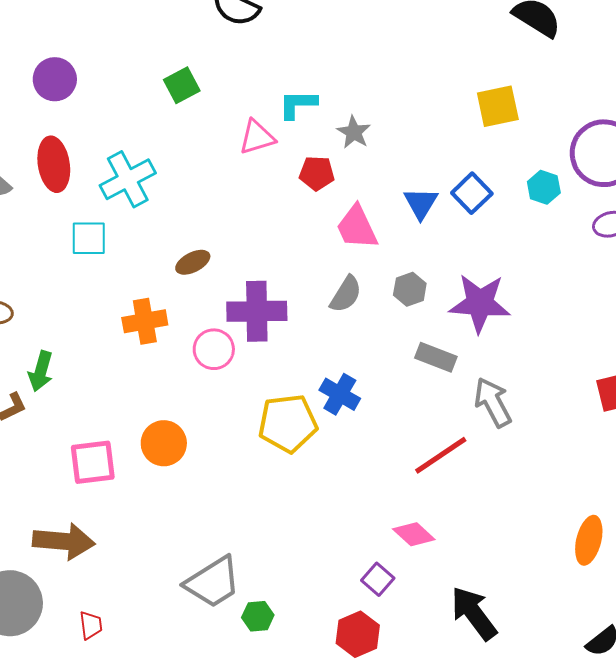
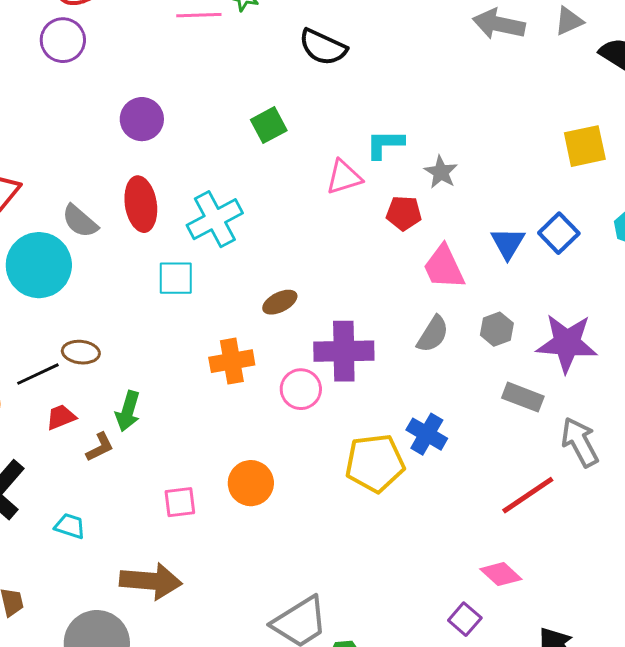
pink square: (93, 462) -> (180, 502), size x0.7

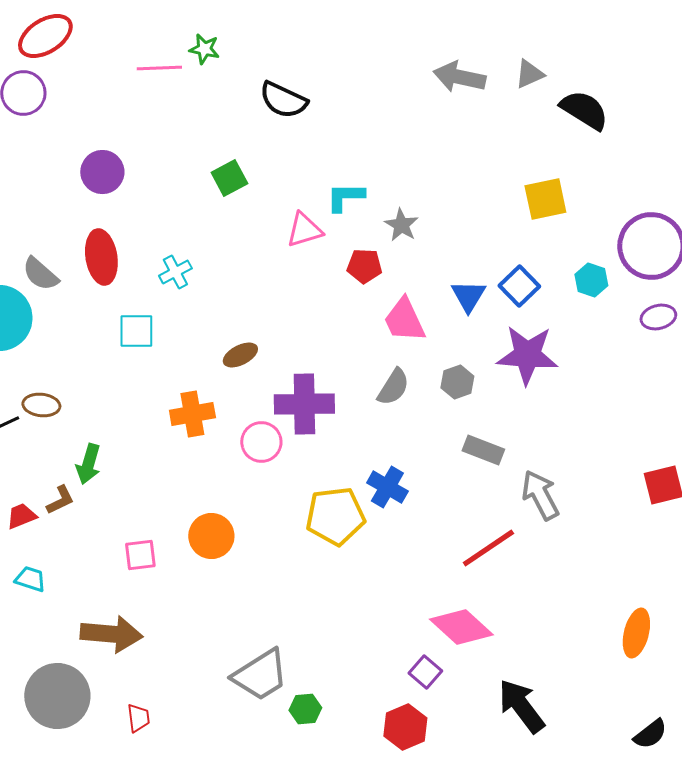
cyan cross: (215, 219) -> (175, 272), size x0.6
purple star: (567, 343) -> (527, 355), moved
red trapezoid: (61, 417) -> (21, 516), moved
pink diamond: (501, 574) -> (461, 627), size x1.5

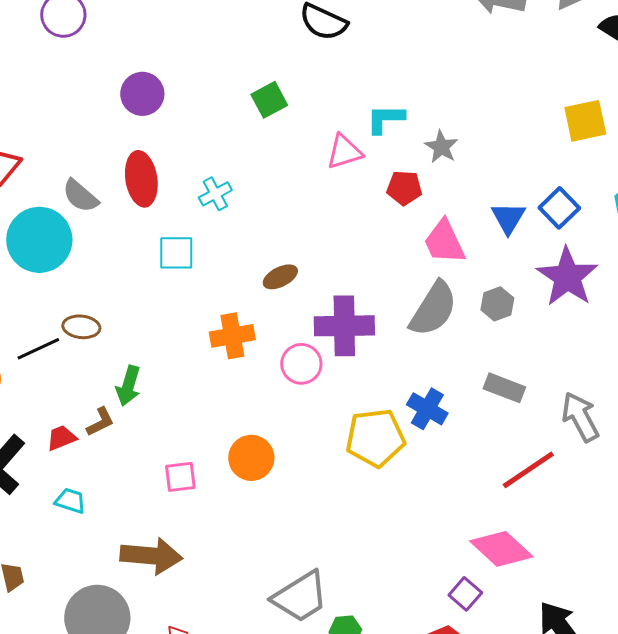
purple star: (527, 355) -> (567, 277), turned 30
gray semicircle: (393, 387) -> (433, 309), size x1.5
gray rectangle: (483, 450) -> (504, 388), moved

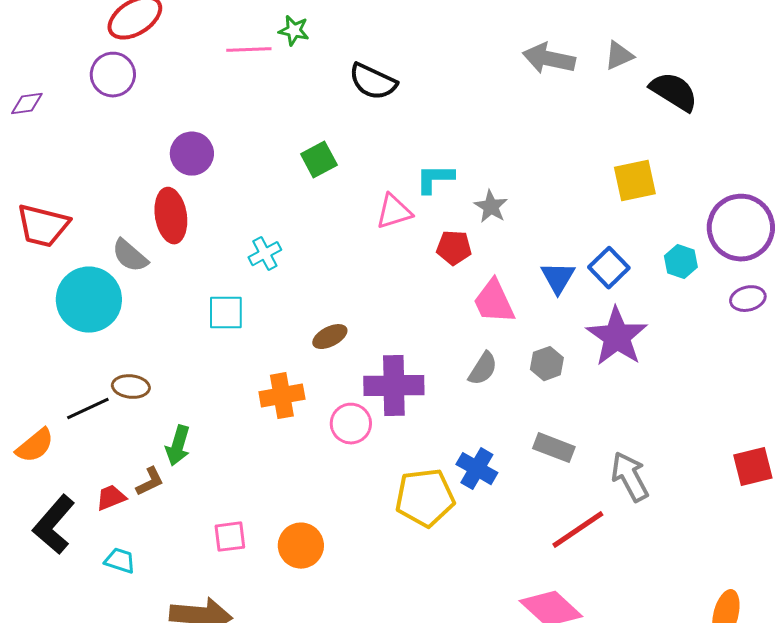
red ellipse: (141, 179) -> (171, 216), moved
gray semicircle: (433, 309) -> (483, 369), size x0.6
orange circle: (251, 458) -> (301, 546), moved

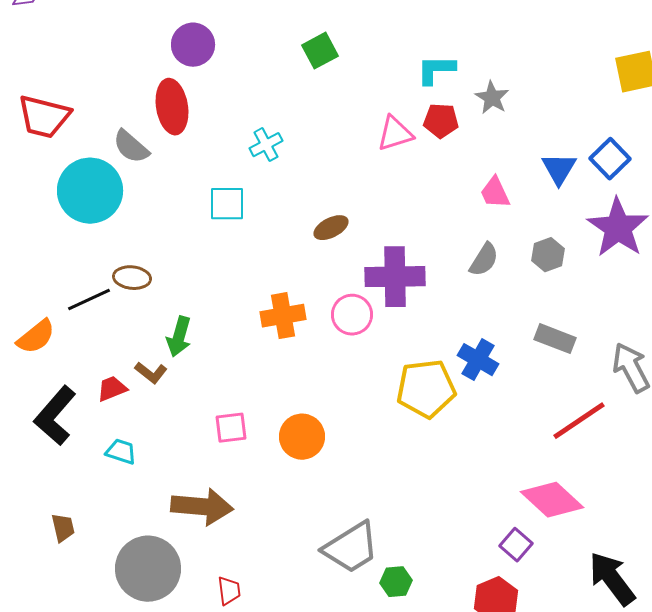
pink triangle: (394, 212) -> (395, 134), moved
red pentagon: (454, 248) -> (441, 121), moved
pink trapezoid: (494, 302) -> (495, 193), size x0.7
orange cross: (282, 396) -> (283, 316), moved
brown L-shape: (150, 482) -> (151, 373), turned 64

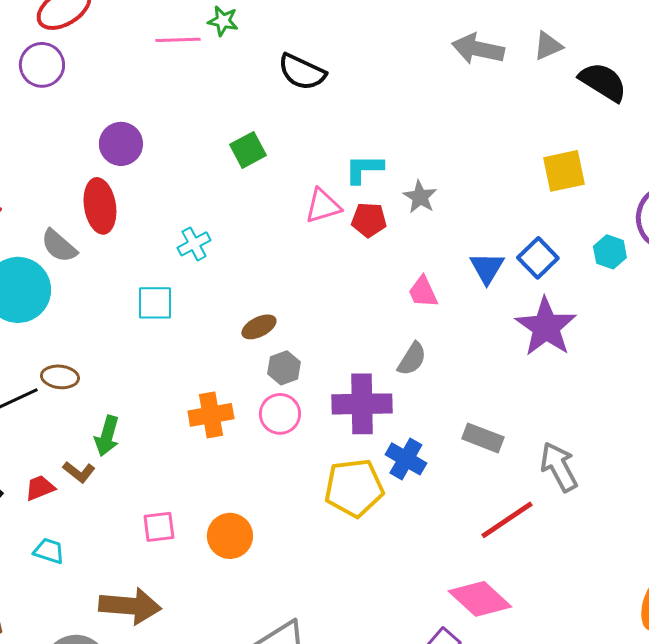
pink triangle: (395, 134) -> (323, 206), moved
gray hexagon: (548, 255) -> (284, 368), moved
purple cross: (395, 277) -> (362, 404), moved

